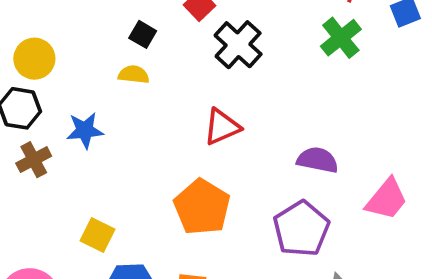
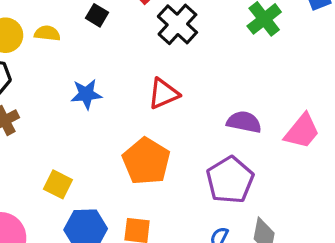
yellow semicircle: (134, 75) -> (47, 33), moved
blue star: (85, 130) -> (86, 94), moved
pink trapezoid: (387, 199) -> (302, 131), moved

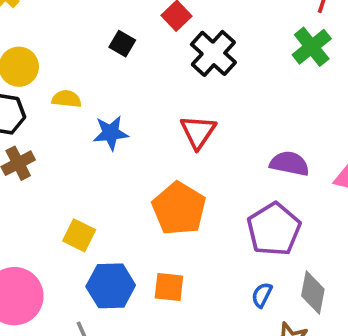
yellow semicircle: (47, 33) -> (67, 99), moved
red triangle: (163, 94) -> (198, 132), turned -32

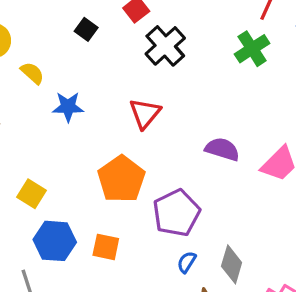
yellow semicircle: (67, 99) -> (32, 73), turned 30
purple pentagon: (274, 229) -> (176, 213), moved

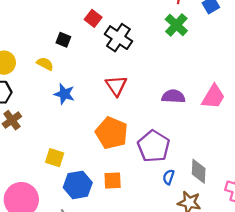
yellow semicircle: (32, 73) -> (45, 64), moved
blue star: (68, 107) -> (64, 94), turned 30

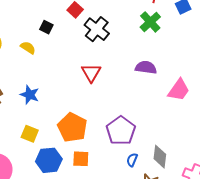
blue star: (64, 94) -> (30, 95), moved
purple semicircle: (173, 96) -> (146, 67), moved
orange pentagon: (112, 133) -> (72, 127), moved

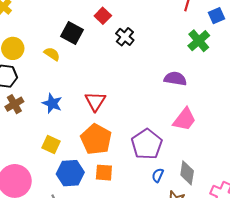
green cross: (150, 22) -> (199, 41), moved
black square: (46, 27) -> (72, 33), size x1.5
black cross: (97, 29) -> (125, 37), size x0.7
red triangle: (91, 73) -> (95, 101), moved
pink trapezoid: (179, 90) -> (185, 119), moved

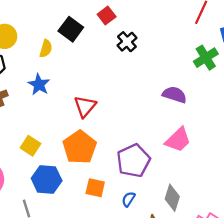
yellow semicircle: (52, 54) -> (46, 49), turned 63
blue star: (52, 103) -> (39, 85), moved
orange square: (104, 173) -> (95, 188), moved
blue semicircle: (158, 175) -> (128, 199), moved

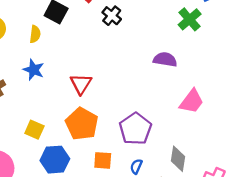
pink trapezoid: (178, 140) -> (192, 101), moved

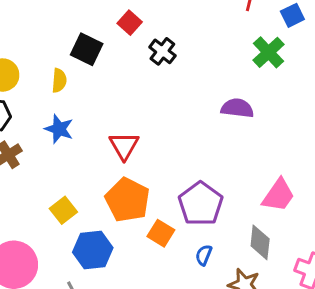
pink trapezoid: (192, 101) -> (278, 195), moved
yellow square: (34, 130) -> (63, 210), turned 30
orange square: (103, 160) -> (161, 233), moved, turned 30

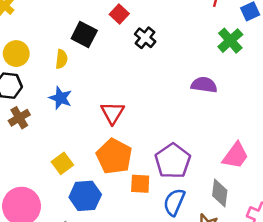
orange square: (161, 233) -> (140, 184), turned -30
blue semicircle: (204, 255) -> (174, 202), size x1.6

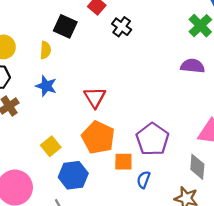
purple semicircle: (204, 85) -> (193, 66), moved
blue semicircle: (174, 202) -> (144, 180), moved, size x0.7

